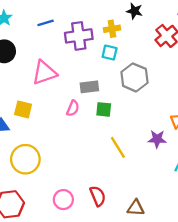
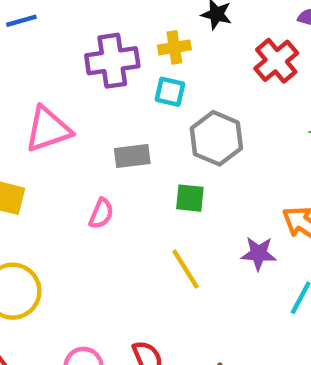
blue line: (46, 23) -> (21, 21), moved
pink semicircle: (73, 108) -> (101, 214), moved
green square: (104, 109) -> (190, 198), moved

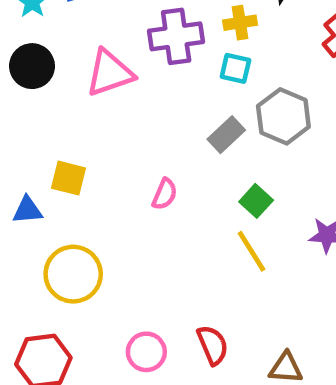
pink triangle: (48, 129) -> (110, 73), moved
gray rectangle: (132, 156) -> (226, 135), moved, turned -36
green square: (190, 198) -> (256, 201), moved, turned 36

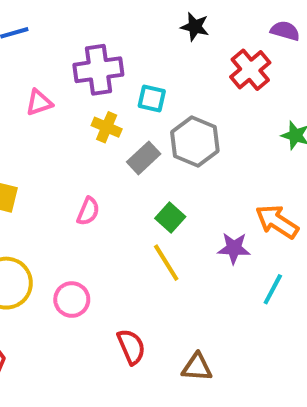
yellow cross: (240, 23) -> (107, 127), moved, turned 32
pink triangle: (110, 73) -> (39, 103), size x0.6
pink circle: (146, 352) -> (72, 300), moved

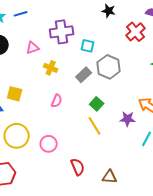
yellow cross: (107, 127) -> (51, 68), moved

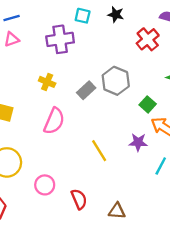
cyan square: (88, 46) -> (83, 16), moved
pink triangle: (33, 48) -> (12, 39), moved
pink semicircle: (57, 101) -> (54, 121), size x1.6
green square: (97, 104) -> (148, 104), moved
pink circle: (49, 144) -> (45, 185), moved

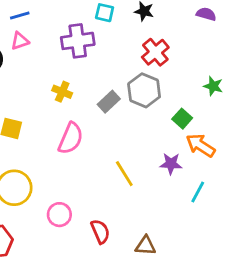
red cross: (148, 39) -> (155, 52), moved

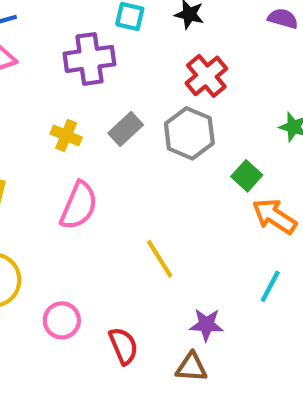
gray rectangle: (109, 102) -> (126, 129), moved
purple star: (171, 164) -> (206, 325), moved

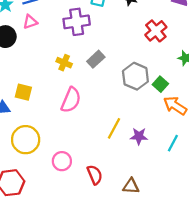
red cross: (206, 76) -> (156, 31), moved
gray hexagon: (189, 133) -> (135, 76), moved
yellow line: (160, 259) -> (114, 128), turned 60
purple star: (206, 325) -> (139, 136), moved

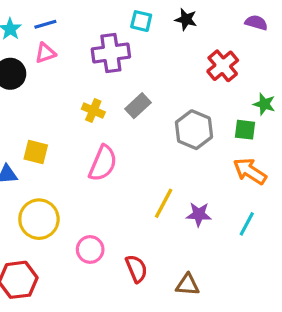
green square: (160, 84) -> (245, 130), moved, turned -35

